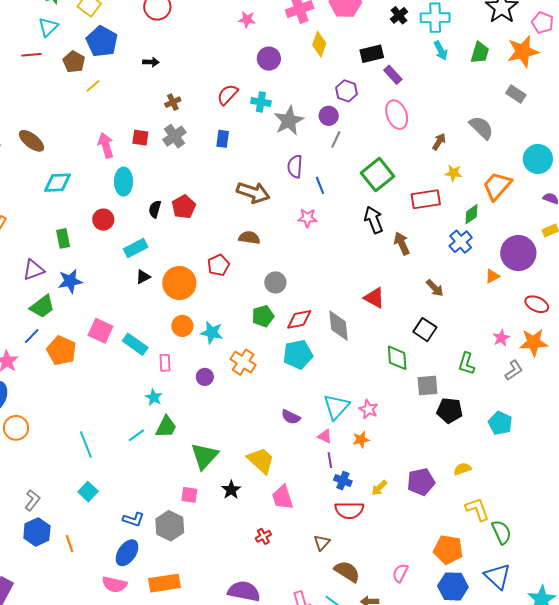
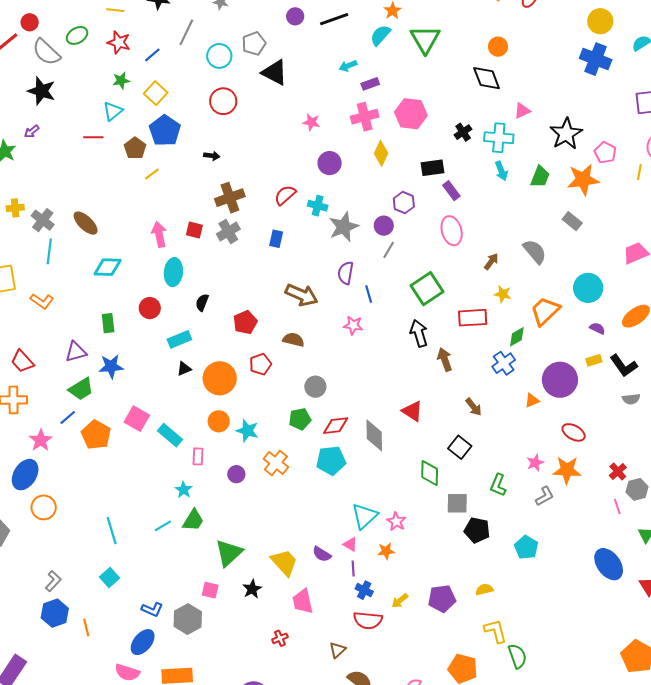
brown cross: (173, 102) -> (230, 198), size x1.8
red pentagon: (184, 207) -> (245, 322), moved
purple semicircle: (291, 417) -> (322, 554), moved

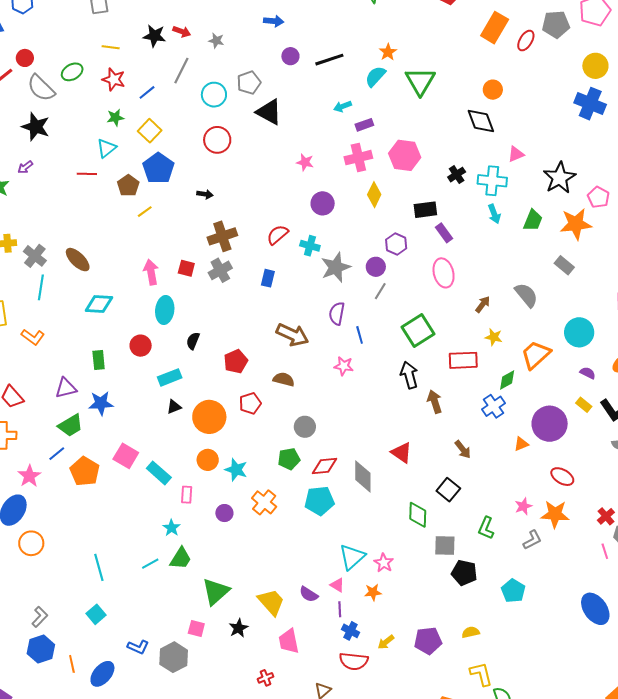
yellow rectangle: (594, 360) -> (584, 405), turned 56
blue ellipse: (143, 642) -> (102, 674), moved

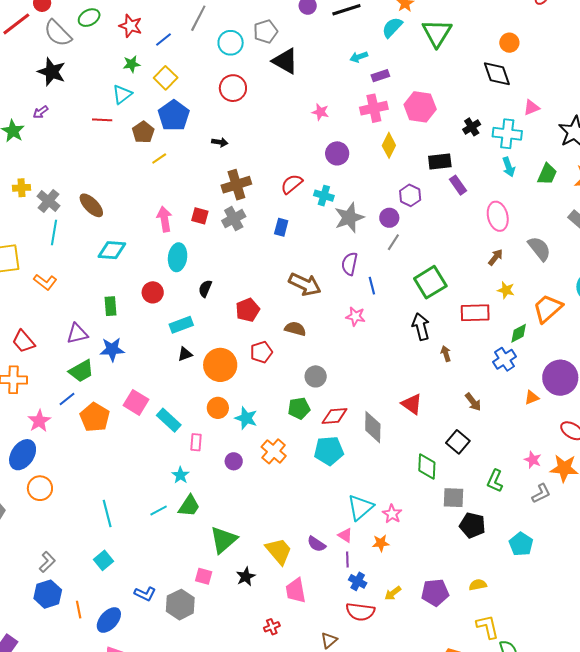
pink ellipse: (444, 273) -> (498, 216), moved
brown arrow: (435, 402) -> (446, 354), size x0.7
pink star: (523, 506) -> (533, 460), turned -30

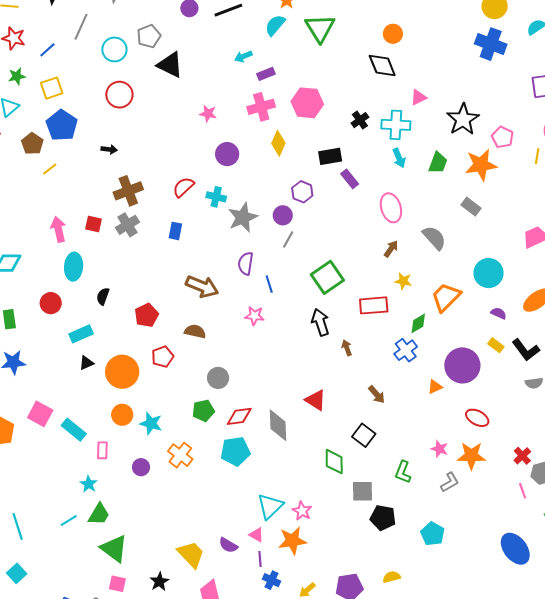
yellow square: (166, 78) -> (52, 88), turned 30
green triangle: (224, 540) -> (114, 549), moved, turned -40
orange star: (381, 543) -> (292, 541), size x1.6

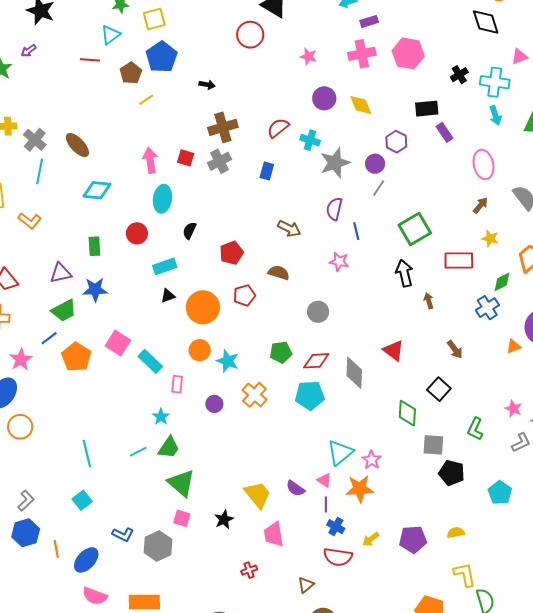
red circle: (119, 95) -> (250, 35), moved
yellow diamond: (278, 143) -> (361, 105), moved, turned -50
brown arrow: (202, 287) -> (289, 228), size x0.7
gray circle: (218, 378) -> (318, 312), moved

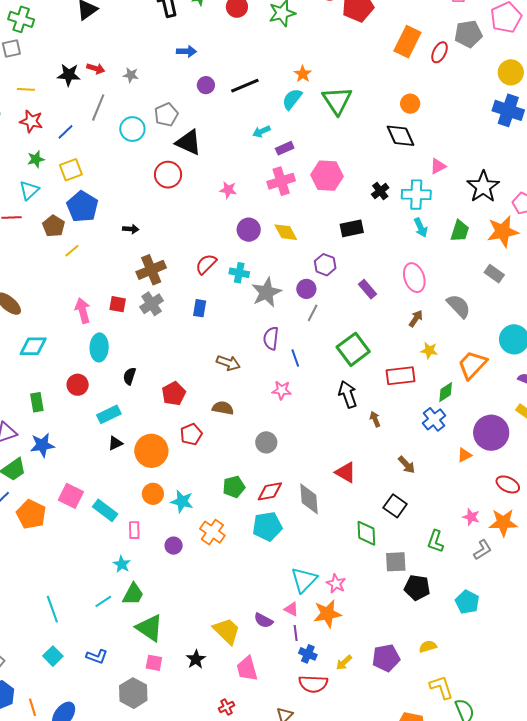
purple rectangle: (444, 132) -> (367, 289), moved
blue L-shape: (123, 534) -> (97, 656), moved

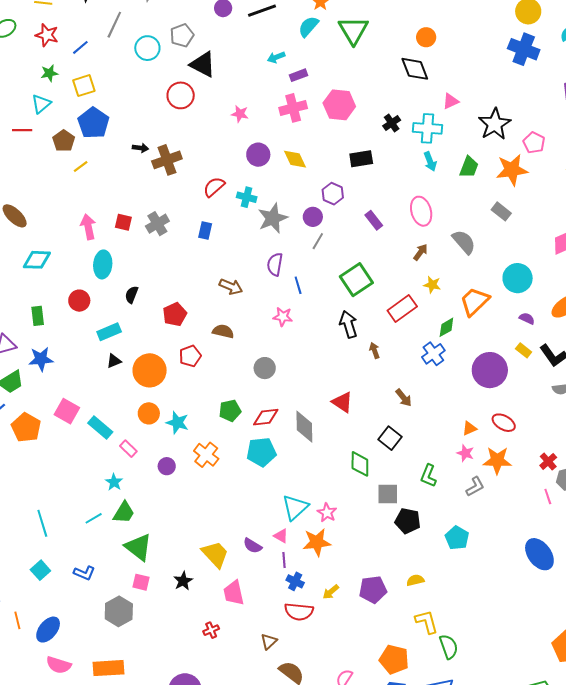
brown cross: (151, 270) -> (167, 160), moved
red rectangle: (400, 376) -> (402, 309), turned -32
orange triangle: (464, 455) -> (469, 428), moved
pink rectangle: (134, 530) -> (128, 449), turned -48

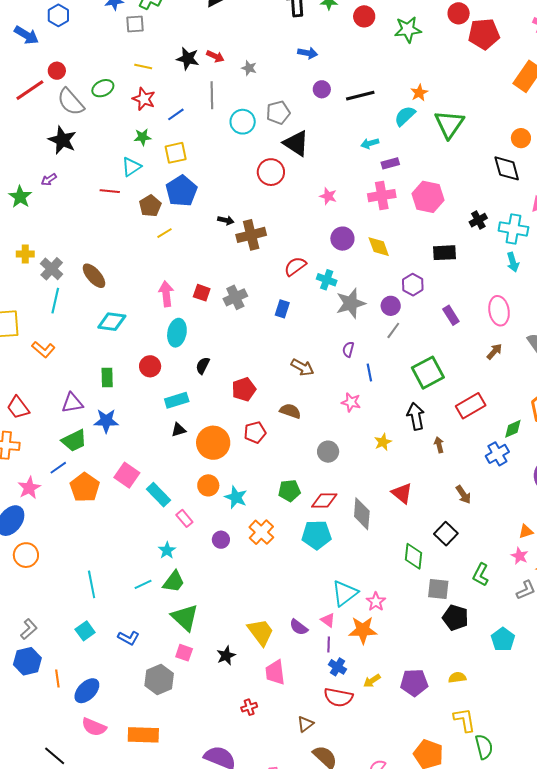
gray line: (114, 25) -> (212, 95), turned -32
purple semicircle: (275, 264) -> (348, 349), size x0.7
yellow star: (432, 285) -> (383, 442), moved, turned 30

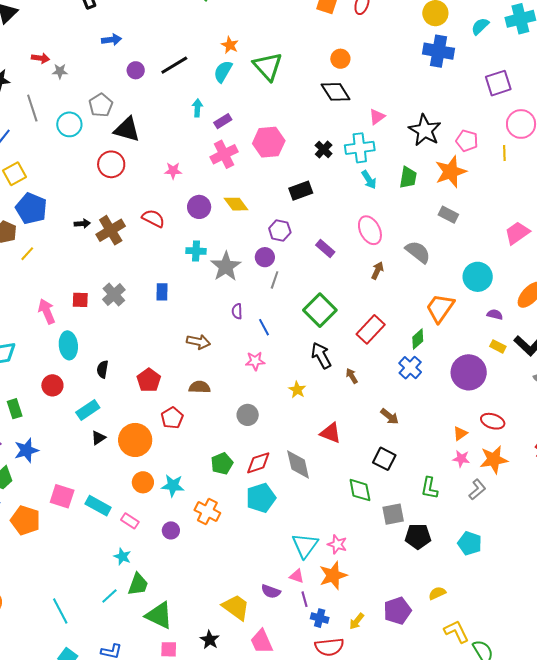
red arrow: (215, 56) -> (41, 58), moved
cyan arrow: (370, 143) -> (197, 108), turned 126
red semicircle: (295, 266) -> (153, 218), moved, turned 80

